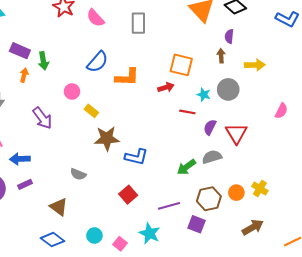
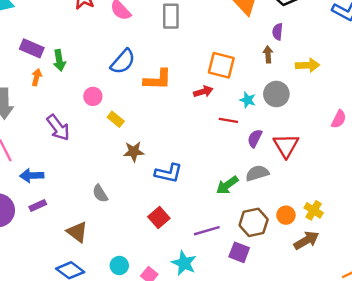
brown star: (107, 138) -> (134, 152), size x0.7
gray semicircle: (78, 174) -> (100, 194), turned 35
brown arrow: (253, 227) -> (306, 240), moved

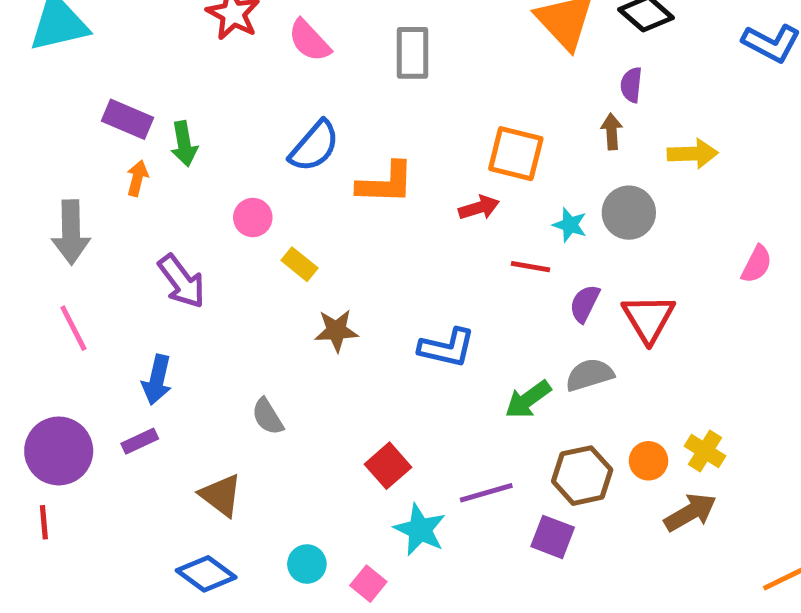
blue L-shape: (168, 173) -> (447, 348), moved
blue arrow: (32, 176) -> (157, 380), moved, turned -75
cyan star: (184, 263) -> (420, 530), moved

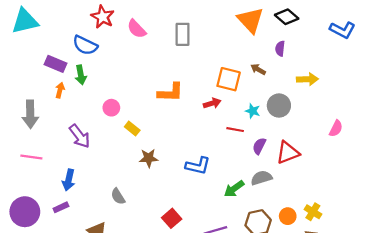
brown arrow: (612, 132) -> (258, 69), moved, turned -56
blue semicircle: (314, 146) -> (85, 45), moved, turned 75
red triangle: (648, 318) -> (288, 153), turned 40
pink line: (73, 328) -> (31, 157), turned -55

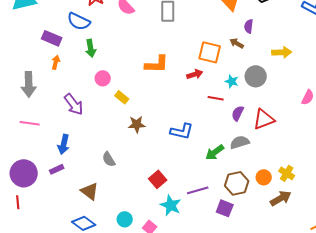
purple semicircle: (280, 49) -> (249, 26), moved
green arrow: (81, 75) -> (91, 48), moved

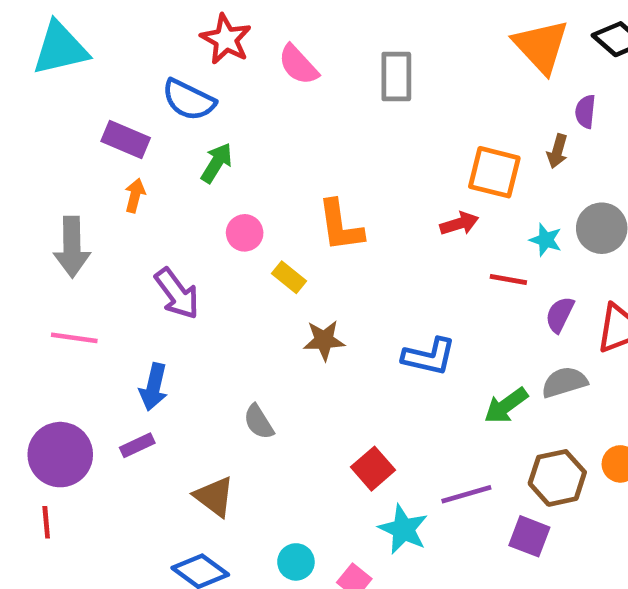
brown arrow: (237, 43) -> (557, 151), turned -104
green arrow: (91, 48) -> (217, 163), turned -138
orange L-shape: (157, 64) -> (340, 226), moved, turned 80

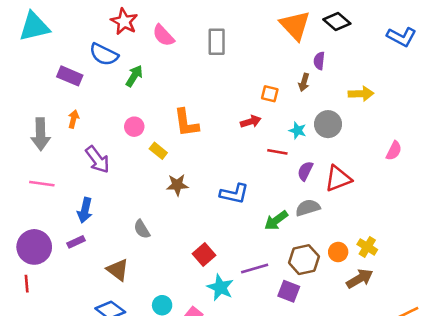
green arrow: (217, 163) -> (134, 76), moved
orange square: (494, 172) -> (270, 94), size x0.6
orange arrow: (135, 196) -> (73, 119), moved

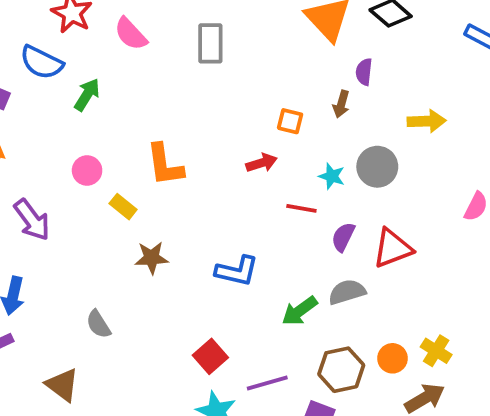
red square: (204, 255) -> (210, 356), moved

